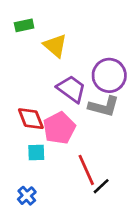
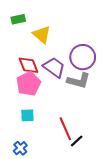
red diamond: (31, 119) -> (28, 65), moved
pink pentagon: (59, 128) -> (28, 84), moved

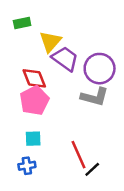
yellow triangle: (42, 35) -> (50, 41), turned 30
purple trapezoid: (54, 67) -> (65, 59), moved
blue cross: (20, 148) -> (27, 166), moved, turned 32

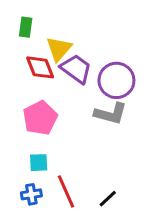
green rectangle: (22, 23) -> (26, 27), turned -70
red diamond: (34, 78) -> (40, 67), moved
red line: (79, 155) -> (66, 191), moved

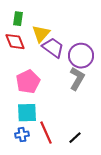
red diamond: (40, 67) -> (15, 42), moved
gray L-shape: (111, 114) -> (77, 79), turned -75
cyan square: (39, 163) -> (27, 113), size x1.5

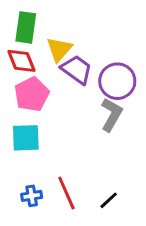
green rectangle: (18, 19) -> (26, 27), size x1.5
pink pentagon: (28, 82) -> (32, 94), moved
cyan square: (27, 113) -> (26, 138), moved

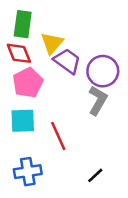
red line: (66, 193) -> (58, 136), moved
blue cross: (32, 196) -> (28, 172), size x1.5

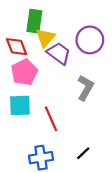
green rectangle: (23, 24) -> (34, 21), moved
purple circle: (103, 71) -> (90, 40), moved
blue cross: (28, 172) -> (41, 158), moved

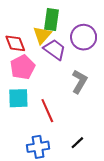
green rectangle: (34, 21) -> (51, 20), moved

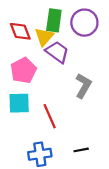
purple circle: (84, 37) -> (84, 23), moved
red diamond: (15, 43) -> (20, 31), moved
black line: (77, 143) -> (81, 150), turned 32

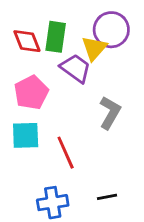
green rectangle: (54, 20) -> (56, 37), moved
yellow triangle: (44, 37) -> (94, 48), moved

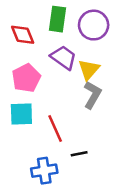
green rectangle: (56, 37) -> (57, 19), moved
yellow triangle: (94, 48) -> (89, 70), moved
black line: (107, 197) -> (79, 154), moved

